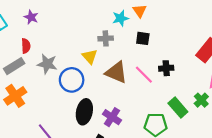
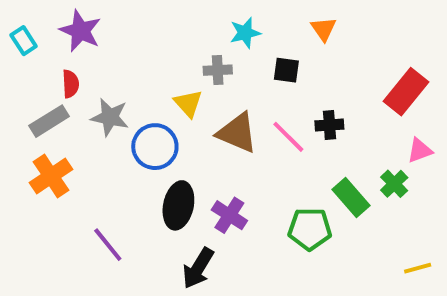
orange triangle: (140, 11) -> (324, 29), moved
purple star: (31, 17) -> (80, 31), size x1.5

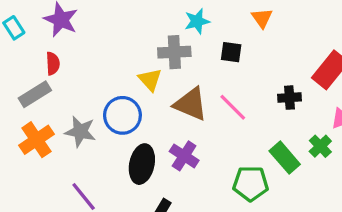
gray cross: (218, 70) -> (174, 52), size x1.4
gray star: (110, 117) -> (80, 132), moved
black cross: (329, 125) -> (290, 98), moved
purple cross: (229, 215) -> (184, 156), moved

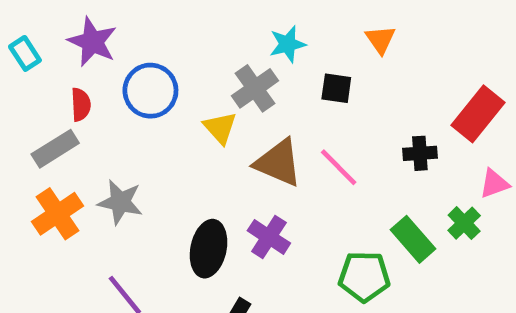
gray cross: (174, 52) -> (255, 88), turned -32
blue circle: (122, 115) -> (150, 91), moved

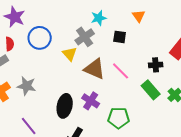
green rectangle: (413, 239) -> (151, 90), moved
green pentagon: (364, 276) -> (119, 118), moved

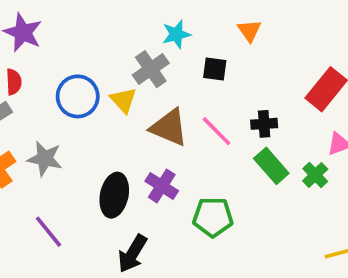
blue circle: (40, 38) -> (78, 96), moved
black cross: (156, 65) -> (264, 124), moved

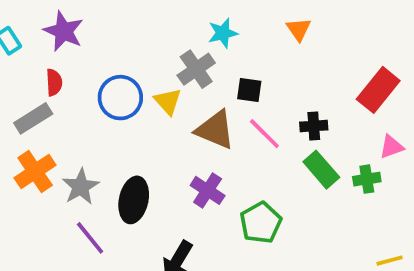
black square: (215, 69) -> (249, 90), moved
gray star: (45, 159) -> (81, 187), moved, turned 30
green cross: (315, 175) -> (367, 179), turned 35
black ellipse: (114, 195) -> (134, 200), moved
green pentagon: (213, 217) -> (261, 223), turned -30

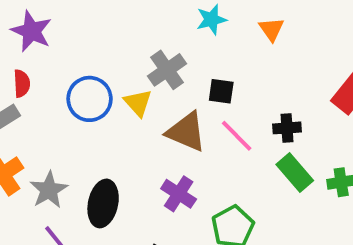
cyan star: (223, 33) -> (211, 20), moved

